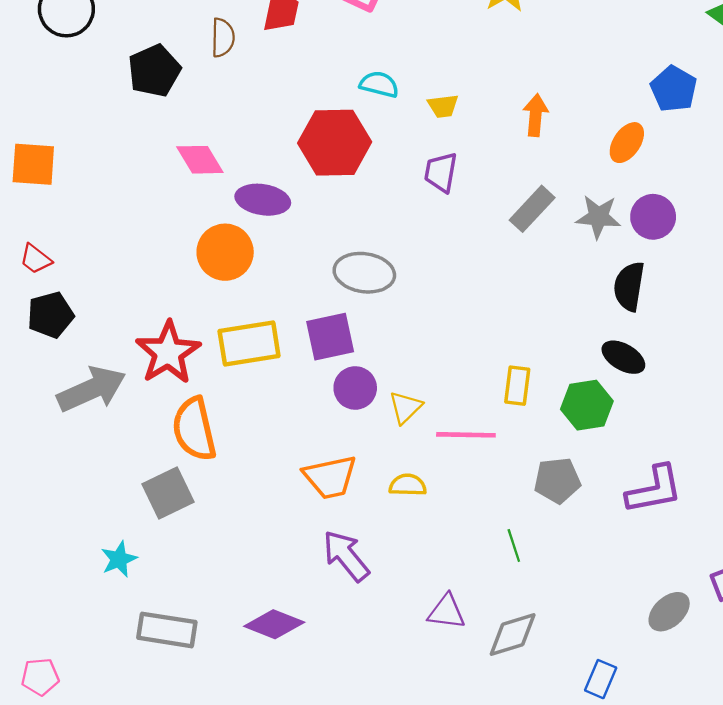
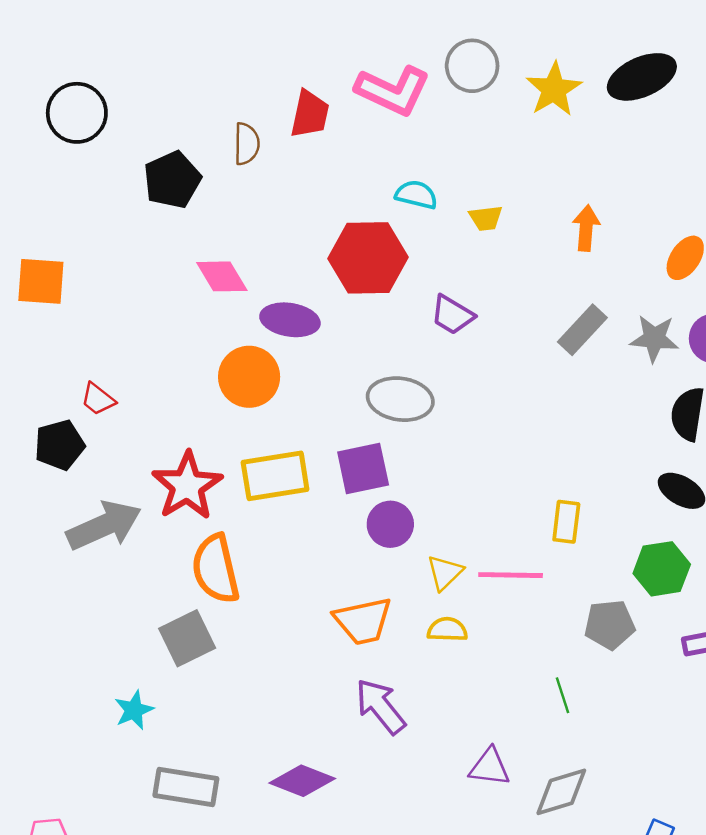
purple trapezoid: (441, 172) -> (452, 315), moved, turned -69
red trapezoid: (36, 259) -> (98, 399), moved
green hexagon: (587, 405) -> (662, 569), moved
yellow triangle: (405, 407) -> (445, 573), moved

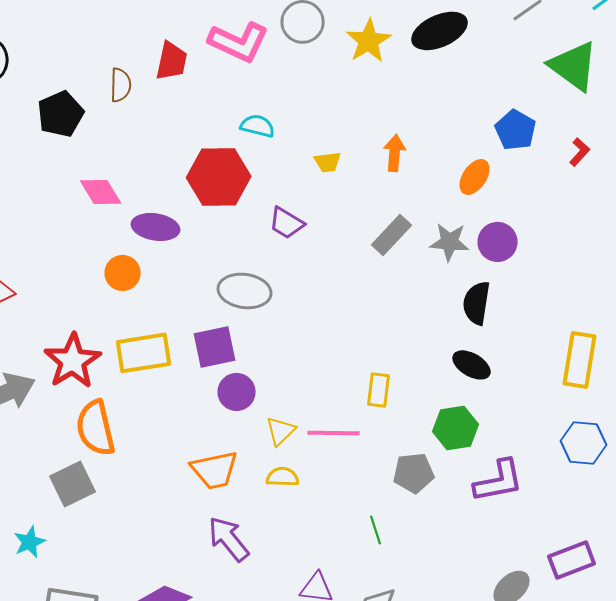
yellow trapezoid: (486, 218) -> (328, 162), moved
orange circle: (249, 377) -> (123, 273), size x0.7

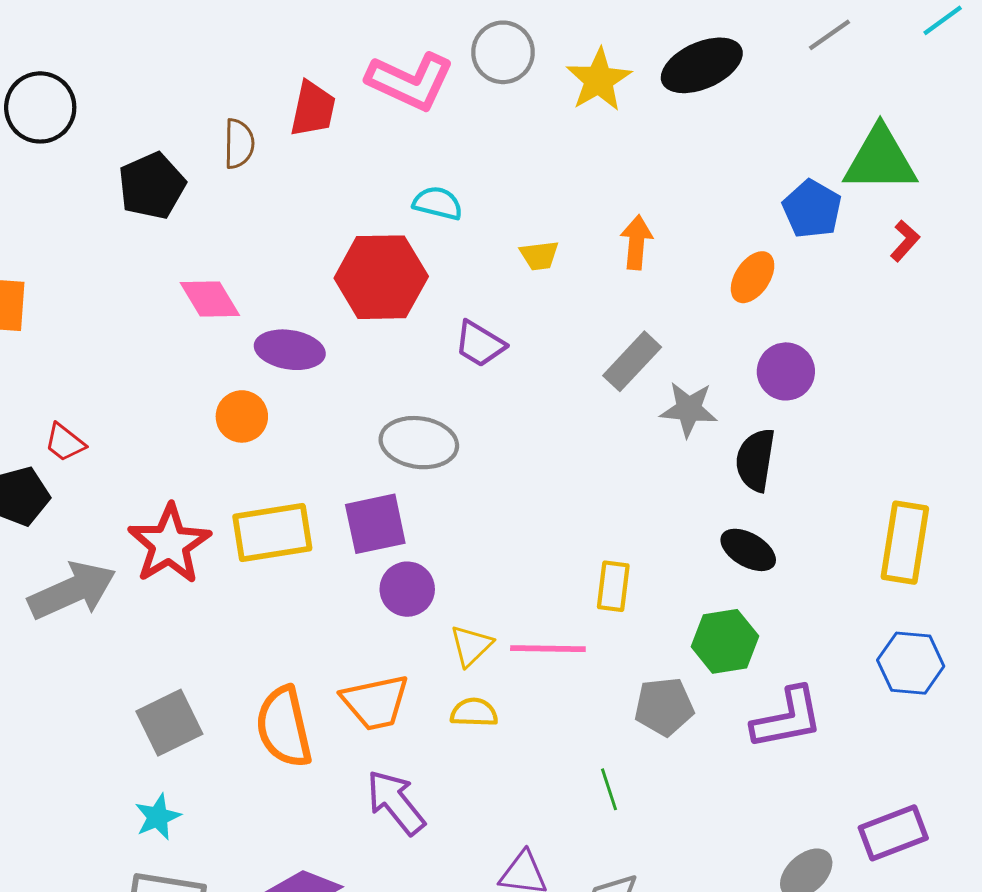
green triangle: (574, 66) -> (880, 160), moved, turned -36
gray star: (450, 242) -> (689, 409), moved
orange semicircle: (96, 428) -> (284, 727), moved
cyan star: (30, 542) -> (158, 817), moved

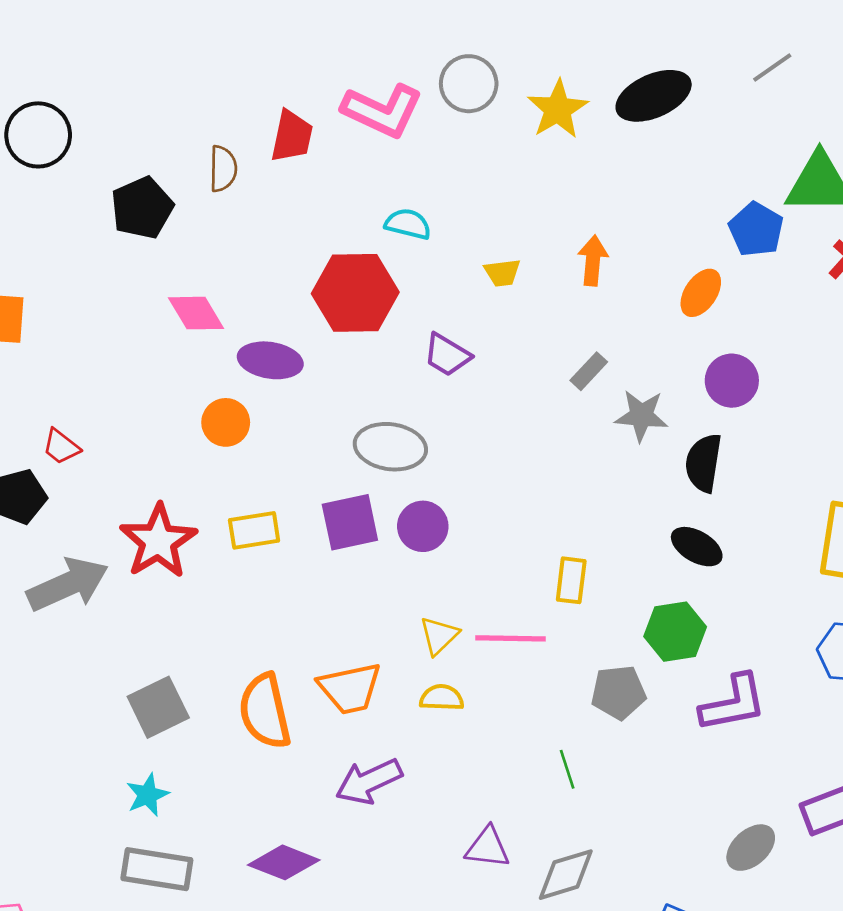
gray rectangle: (632, 361) -> (589, 371), size x0.7
yellow rectangle: (272, 533) -> (254, 530), size x0.7
purple circle: (407, 589) -> (423, 526), moved
purple arrow: (396, 802) -> (369, 781), turned -76

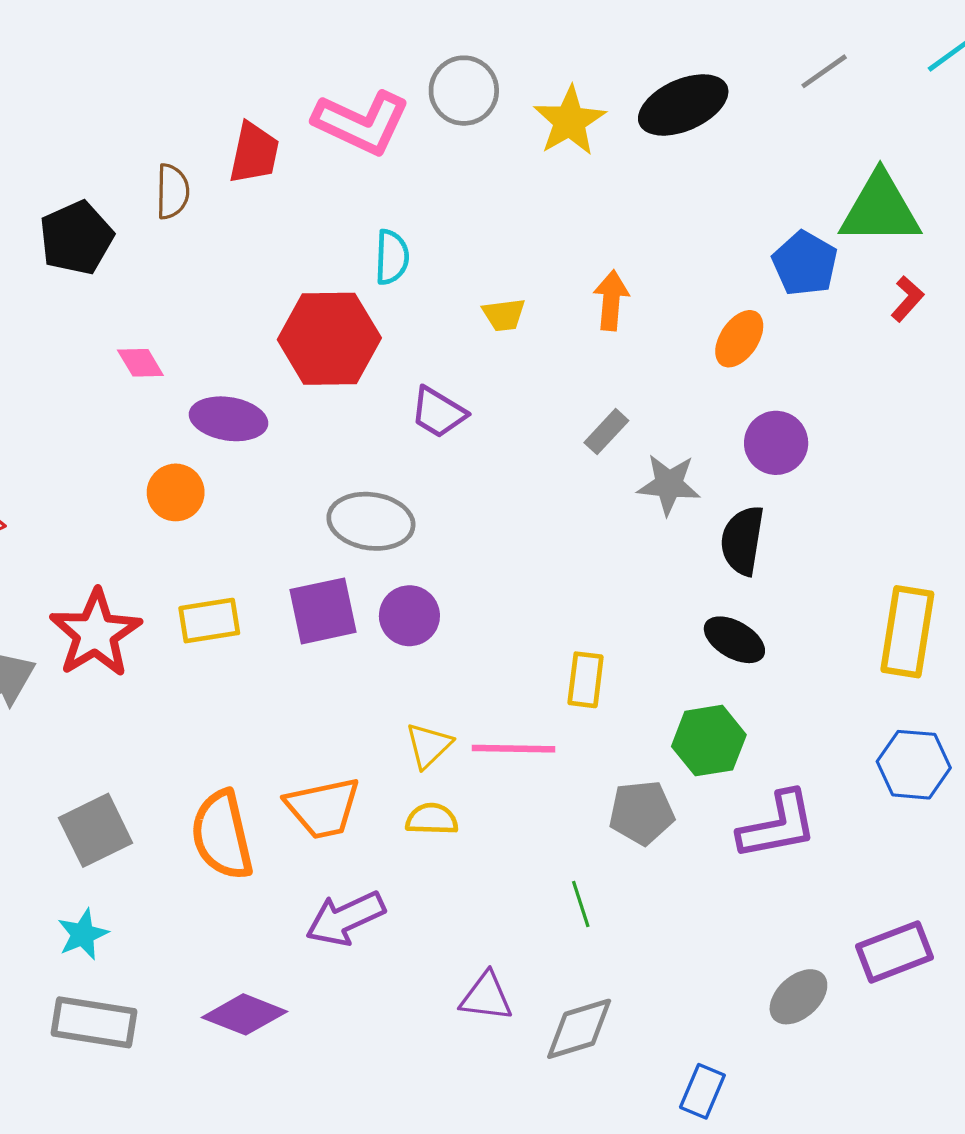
cyan semicircle: (408, 224) -> (392, 257), turned 78
pink diamond: (196, 313) -> (140, 363), size x0.7

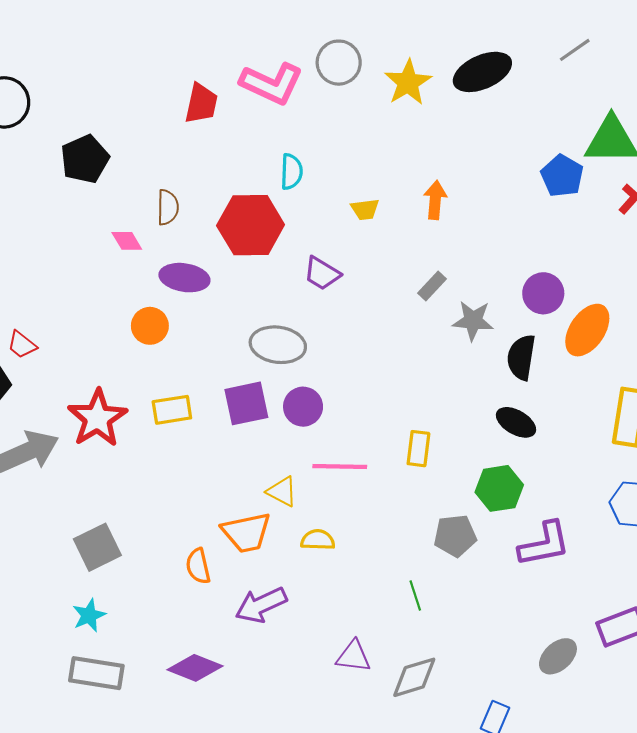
brown semicircle: (172, 191) -> (168, 207), moved
orange ellipse: (739, 339) -> (587, 330), moved, size x1.4
yellow triangle: (429, 745) -> (282, 492), moved, turned -48
pink line: (513, 749) -> (340, 466), moved
orange semicircle: (222, 835) -> (198, 566), moved, size x0.6

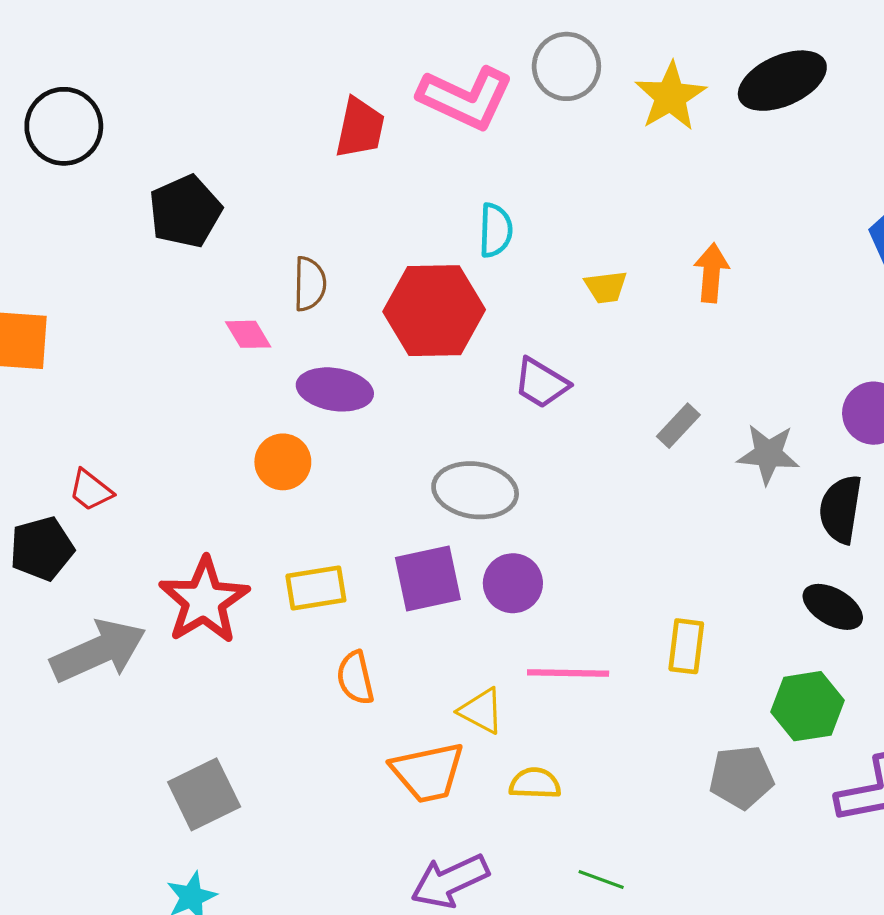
gray rectangle: (432, 286) -> (678, 426), moved
orange semicircle: (198, 566) -> (355, 678), moved
green line: (415, 595) -> (601, 879), moved, turned -52

